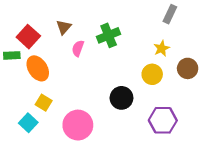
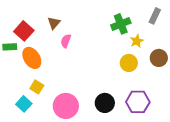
gray rectangle: (170, 14) -> (155, 16), moved
green cross: (109, 35) -> (121, 24), moved
black circle: (121, 98) -> (105, 103), moved

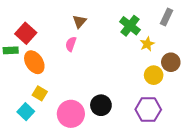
brown triangle: (54, 23) -> (79, 21), moved
green cross: (121, 24) -> (130, 26), turned -30
yellow circle: (129, 63) -> (154, 75), moved
black circle: (105, 103) -> (101, 105), moved

